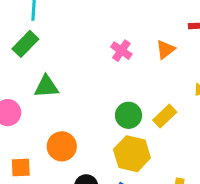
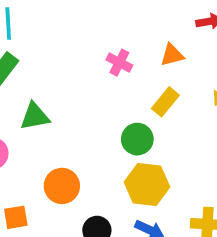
orange triangle: (166, 49) -> (172, 55), turned 30
yellow rectangle: (165, 116) -> (165, 102), moved

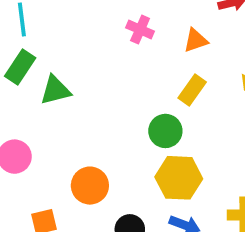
pink cross: (119, 63) -> (140, 30), moved
green triangle: (35, 116) -> (55, 90), moved

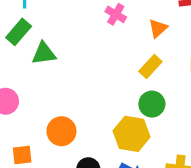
orange triangle: (196, 40) -> (158, 28), turned -30
green circle: (165, 131) -> (152, 104), moved

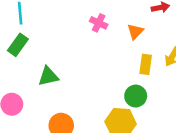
green triangle: (44, 53) -> (48, 76), moved
yellow rectangle: (150, 67) -> (146, 64), moved, turned -30

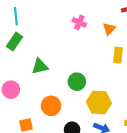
green circle: (136, 96) -> (77, 82), moved

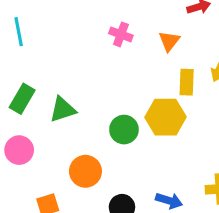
green rectangle: (15, 42) -> (22, 99), moved
yellow hexagon: (99, 102) -> (165, 117), moved

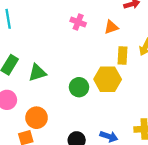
orange triangle: (169, 41) -> (111, 27), turned 32
orange circle: (85, 171) -> (37, 118), moved

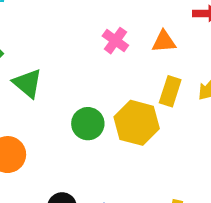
pink cross: (78, 22) -> (115, 41), moved
green triangle: (37, 73) -> (28, 83), turned 42

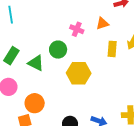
yellow hexagon: (137, 123) -> (79, 73), moved
green circle: (88, 124) -> (58, 50), moved

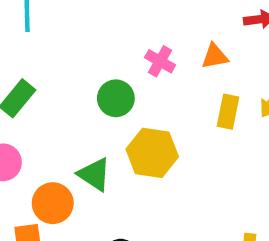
green triangle: (36, 63) -> (94, 174), moved

